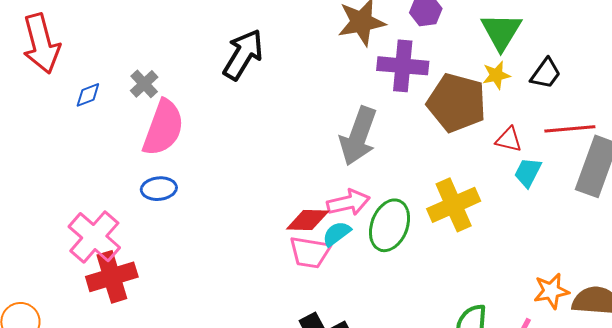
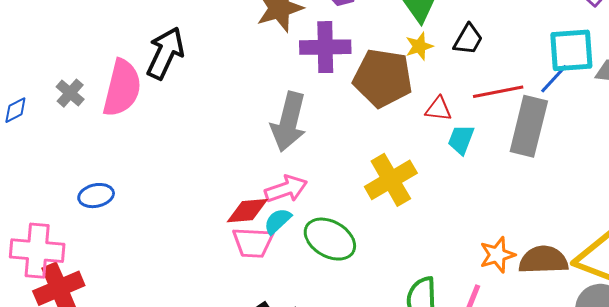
pink semicircle: (163, 128) -> (122, 88), moved
green ellipse: (390, 225) -> (330, 239), moved, turned -75
pink cross: (94, 237) -> (37, 251), turned -30

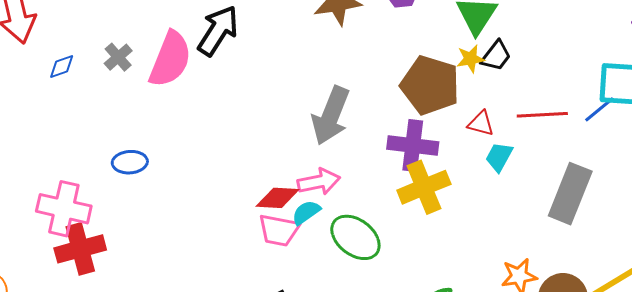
black trapezoid: (468, 39) -> (496, 56), moved
purple cross: (325, 47) -> (413, 146), moved
gray rectangle: (529, 126) -> (570, 194), moved

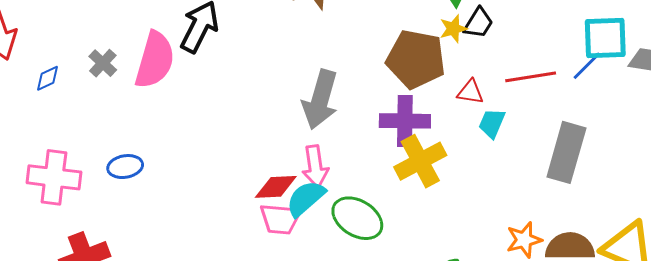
pink arrow: (319, 182) -> (315, 167), turned 99
pink cross: (64, 209) -> (54, 177), moved
cyan semicircle: (306, 212) -> (306, 198), size x1.4

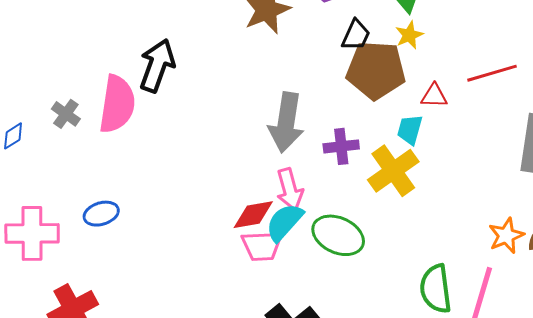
black trapezoid: (478, 23) -> (356, 35), moved
purple cross: (405, 121) -> (341, 146), moved, size x0.7
cyan trapezoid: (492, 123) -> (410, 130), moved

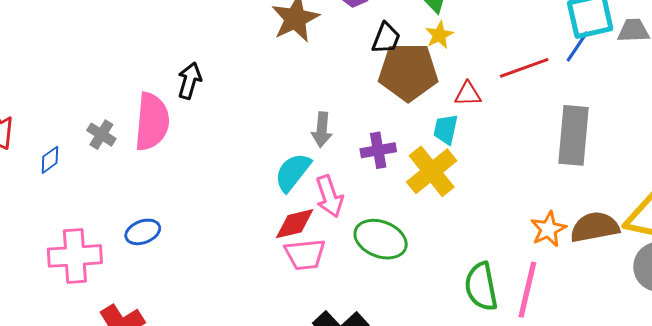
black arrow: (157, 65) -> (189, 81), size x0.7
gray arrow: (286, 122) -> (322, 130), size x0.6
cyan semicircle: (284, 222) -> (293, 172), moved

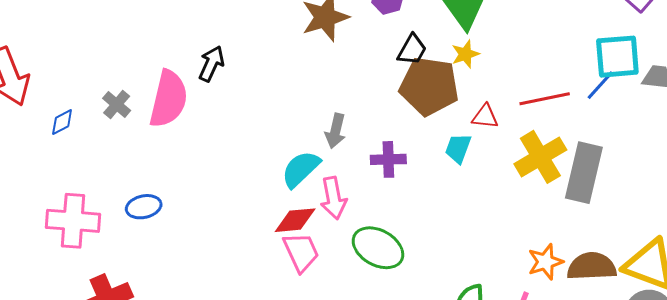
yellow cross: (432, 171) -> (540, 157), moved
pink trapezoid: (305, 254) -> (301, 252), turned -117

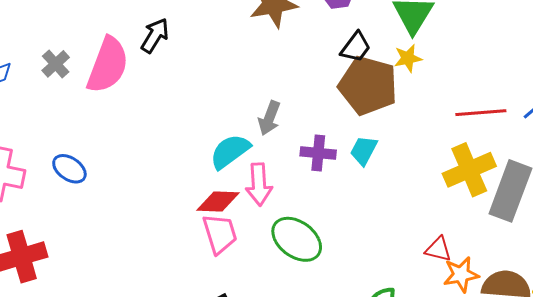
red triangle: (485, 117) -> (438, 249), moved
cyan trapezoid: (458, 148) -> (364, 150), moved
blue ellipse: (144, 207) -> (69, 169), turned 40

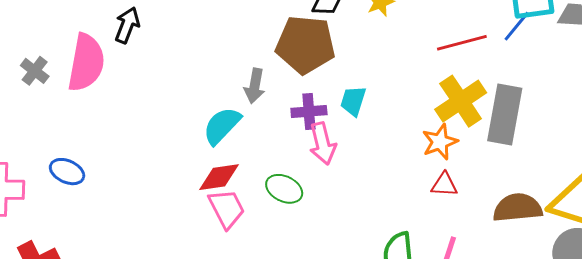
brown pentagon: (368, 86) -> (305, 45), moved
pink arrow: (259, 184) -> (323, 144), moved
green ellipse: (297, 239) -> (284, 189), moved, size x0.7
orange star: (461, 275) -> (440, 142), moved

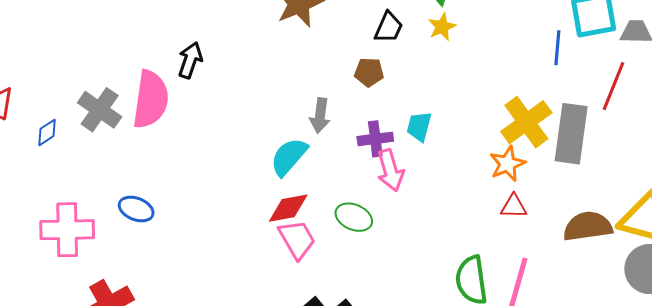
blue line: (517, 26) -> (557, 48), moved, turned -32
red line: (462, 43) -> (614, 86), moved, turned -51
brown pentagon: (305, 45) -> (369, 72), size x0.5
gray cross: (35, 71) -> (100, 110), size x1.5

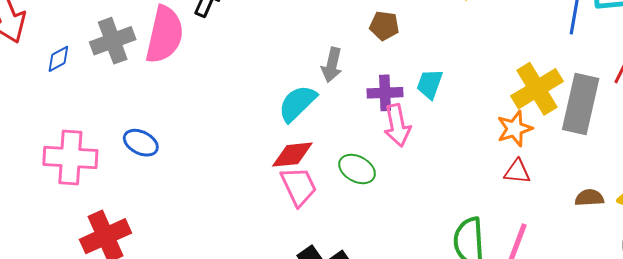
gray cross: (100, 110) -> (113, 41), turned 30
brown semicircle: (588, 226) -> (589, 198), size x0.6

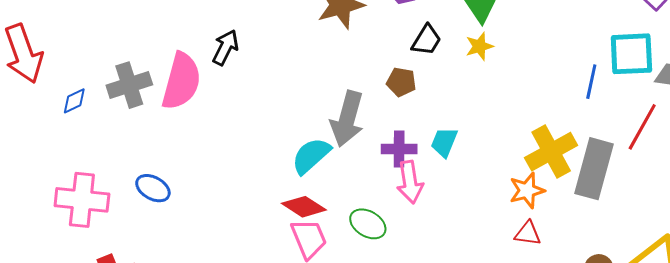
gray arrow: (332, 65) -> (347, 119), size x1.6
red diamond: (292, 155) -> (304, 207), turned 36

